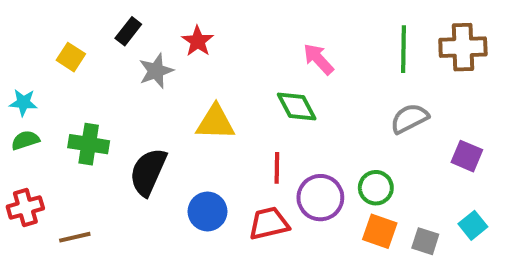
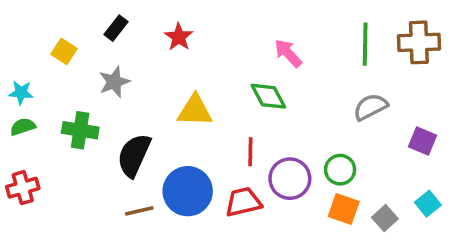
gray star: (156, 71) -> (114, 82), moved
blue circle: (207, 211) -> (188, 191), size x1.4
brown line: (75, 237) -> (139, 211), moved
gray square: (425, 241) -> (385, 218), turned 30

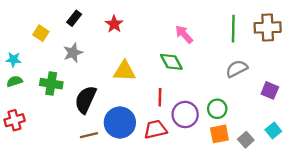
orange square: (344, 209) -> (219, 134), turned -30

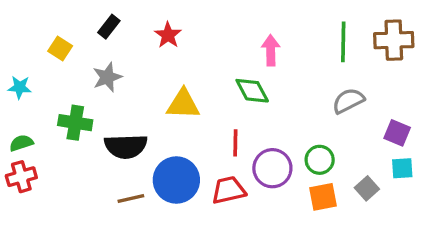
pink arrow: (184, 34) -> (271, 50), turned 42
green semicircle: (15, 81) -> (21, 143), moved
black semicircle: (86, 100) -> (126, 146), turned -116
cyan square: (273, 131) -> (402, 168), moved, turned 35
gray square: (246, 140) -> (367, 188), moved

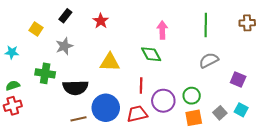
brown cross: (394, 40) -> (247, 23), moved, size x0.7
cyan square: (402, 168) -> (241, 110), moved, turned 32

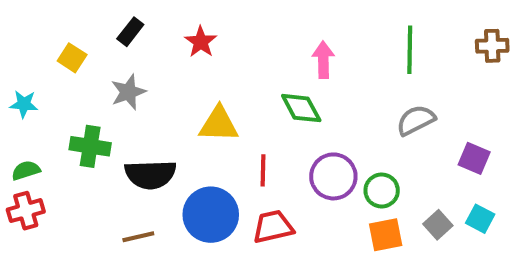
red line: (141, 86) -> (263, 170), moved
purple circle: (163, 101) -> (333, 176), moved
brown line: (78, 119) -> (138, 237), moved

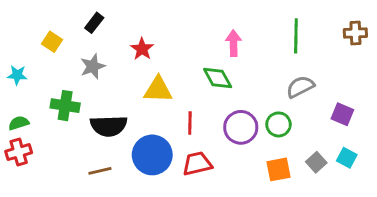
red star: (201, 42) -> (142, 49), moved
green circle: (382, 191) -> (279, 124), moved

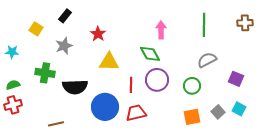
purple circle: (241, 127) -> (157, 80), moved
brown line: (100, 171) -> (56, 124), moved

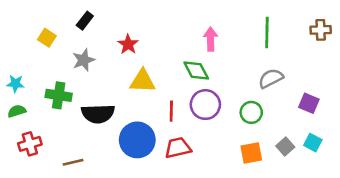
cyan star: (12, 52) -> (15, 84), moved
red cross: (13, 105) -> (30, 144), moved

